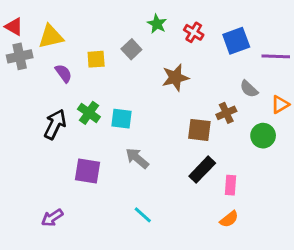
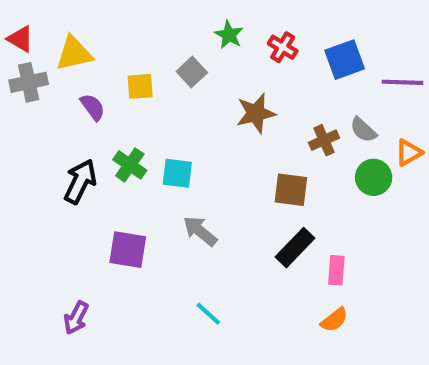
brown cross: (226, 113) -> (324, 140), moved
green circle: (263, 136) -> (374, 177), moved
purple arrow: (52, 218) -> (76, 318), turned -30

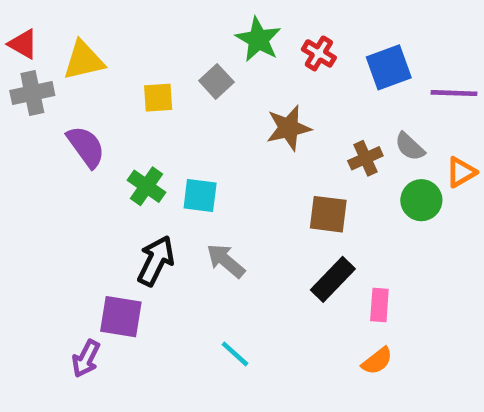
green star: (229, 35) -> (258, 39), size x1.4
purple semicircle: (93, 107) -> (86, 147), moved, size x1.4
black arrow: (80, 181) -> (156, 261), moved
purple square: (128, 250) -> (121, 317), moved

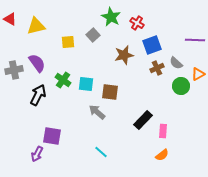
blue square: (389, 67) -> (152, 45), moved
gray cross: (32, 93) -> (14, 70), moved
brown square: (328, 214) -> (110, 92), moved
black arrow: (156, 261) -> (38, 95), moved

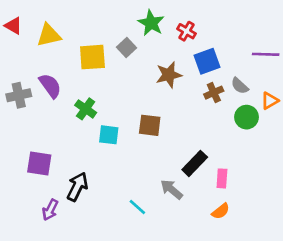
yellow square: (68, 42) -> (92, 57), size x1.5
cyan square: (86, 84) -> (109, 135), moved
black arrow: (38, 95) -> (77, 187), moved
gray arrow: (97, 112) -> (172, 189), moved
purple square: (52, 136) -> (39, 163), moved

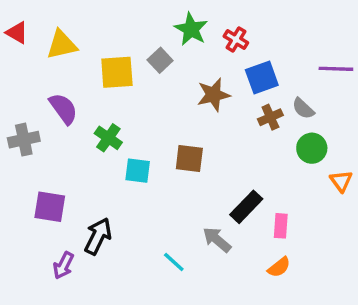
gray cross: (19, 95) -> (24, 140), moved
orange triangle: (270, 101) -> (341, 181), moved, turned -36

